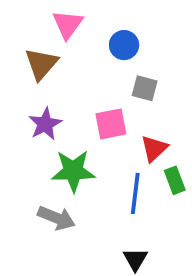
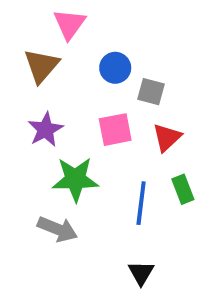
blue circle: (124, 45) -> (115, 68), moved
red triangle: (154, 148) -> (167, 137), moved

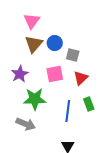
brown triangle: (42, 66) -> (34, 44), moved

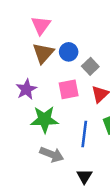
gray square: (73, 55) -> (90, 66), turned 32
gray arrow: (26, 124) -> (52, 155), moved

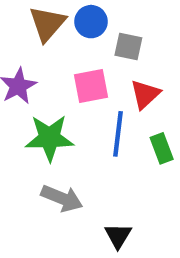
gray square: (90, 66) -> (128, 47), turned -35
blue line: (84, 134) -> (118, 134), moved

